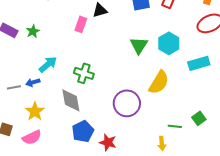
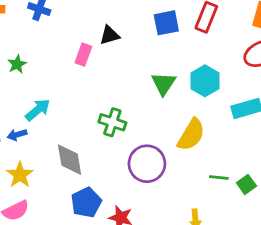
green cross: (84, 73) -> (112, 122), moved
green line: (175, 126) -> (219, 178), moved

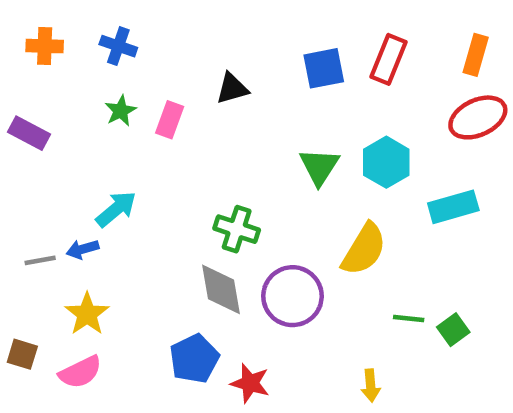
pink rectangle: (83, 55) -> (170, 120), moved
green star: (17, 64) -> (121, 111), moved
gray diamond: (70, 160) -> (221, 289), moved

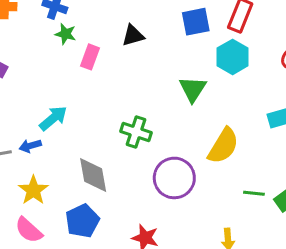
green star: (121, 111) -> (66, 34), moved, turned -30
cyan hexagon: (386, 162) -> (233, 57), moved
gray diamond: (221, 289) -> (93, 175), moved
blue pentagon: (194, 359) -> (82, 221), moved
pink semicircle: (80, 372) -> (29, 230), turned 68

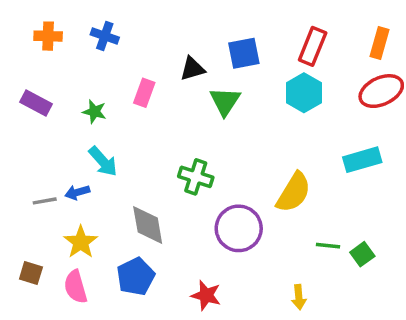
blue square: (196, 22) -> (244, 53), moved
green star: (66, 34) -> (94, 112), moved
green triangle: (193, 89) -> (225, 101), moved
cyan arrow: (53, 118) -> (103, 161), turned 88
pink semicircle: (29, 230) -> (76, 287), turned 32

